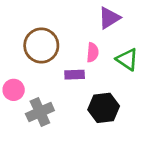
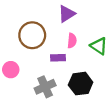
purple triangle: (109, 18) -> (67, 14), moved
gray cross: (40, 112) -> (45, 87), moved

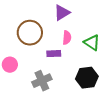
black hexagon: (81, 84) -> (87, 78), moved

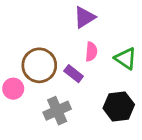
brown circle: (30, 33) -> (39, 65), moved
purple rectangle: (54, 54) -> (74, 74), turned 40

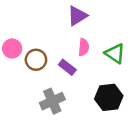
brown circle: (39, 65) -> (36, 60), size x0.7
pink circle: (13, 89) -> (12, 48), moved

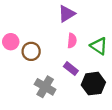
purple rectangle: (67, 67) -> (71, 69), moved
gray cross: (52, 101) -> (45, 87), turned -36

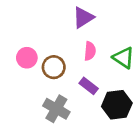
pink circle: (11, 42) -> (27, 58), moved
brown circle: (31, 51) -> (54, 67), moved

